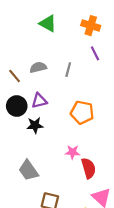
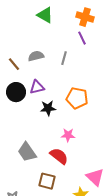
purple line: (95, 53) -> (82, 38), moved
black star: (35, 125) -> (48, 108), moved
red semicircle: (89, 168) -> (59, 156), moved, turned -36

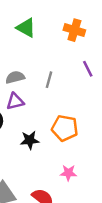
purple line: (82, 38) -> (88, 69), moved
purple triangle: (37, 87) -> (15, 101), moved
pink star: (68, 135) -> (68, 173), moved

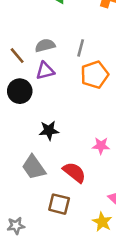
orange pentagon: (65, 128) -> (95, 75), moved, turned -30
black star: (30, 140) -> (49, 130), moved

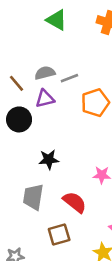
gray line: (81, 48) -> (69, 78), moved, turned 54
gray trapezoid: (34, 167) -> (33, 197), turned 44
brown square: (59, 204) -> (59, 234), turned -30

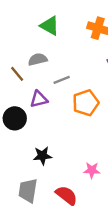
gray semicircle: (45, 73) -> (38, 59), moved
brown line: (16, 83) -> (17, 74), moved

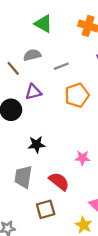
gray line: (62, 80) -> (61, 66), moved

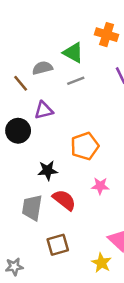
green triangle: (43, 24) -> (73, 53), moved
orange pentagon: (77, 95) -> (85, 146), moved
red semicircle: (59, 181) -> (64, 200), moved

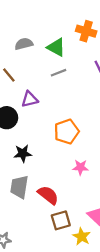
gray semicircle: (42, 68) -> (24, 44), moved
black star: (48, 170) -> (23, 153), moved
red semicircle: (64, 200) -> (48, 195), moved
brown square: (58, 245) -> (61, 220), moved

